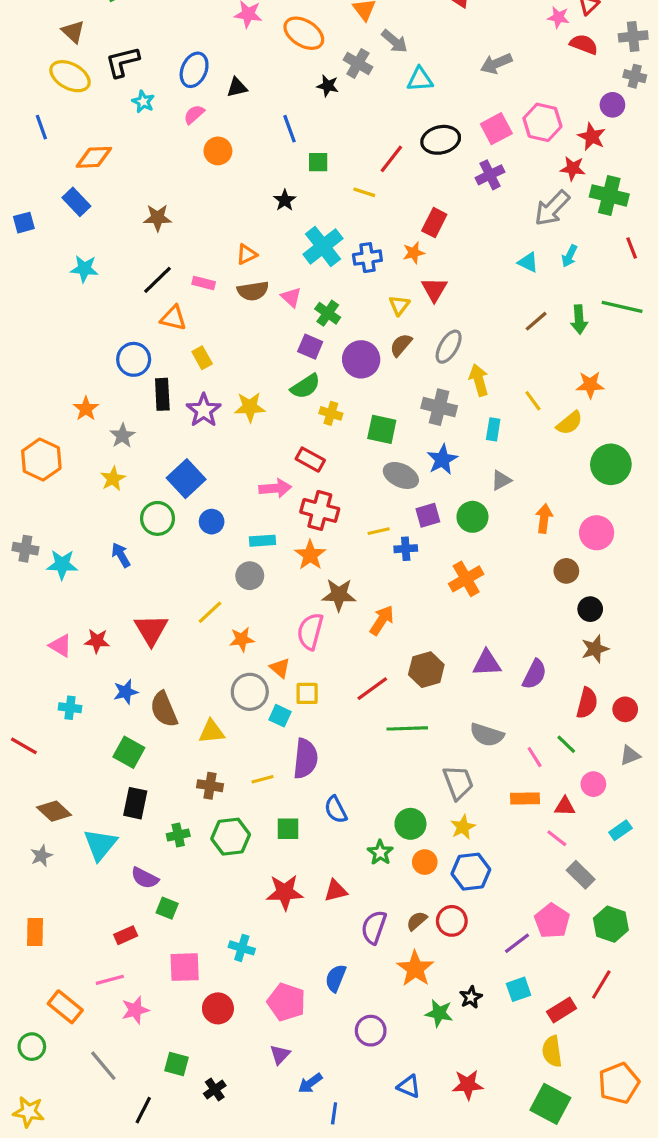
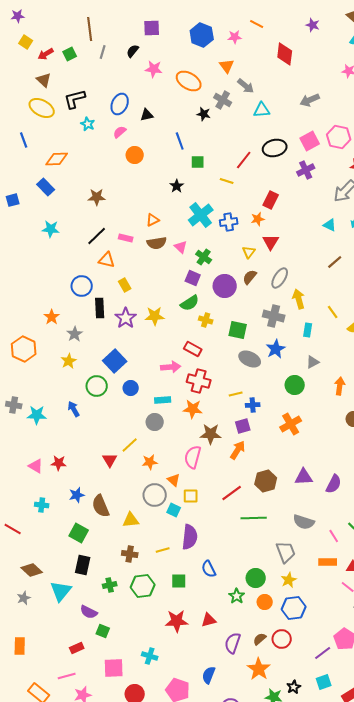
purple square: (428, 515) -> (243, 426), moved
orange star: (310, 555) -> (193, 409), turned -30
red triangle: (151, 630) -> (110, 460), moved, size x0.7

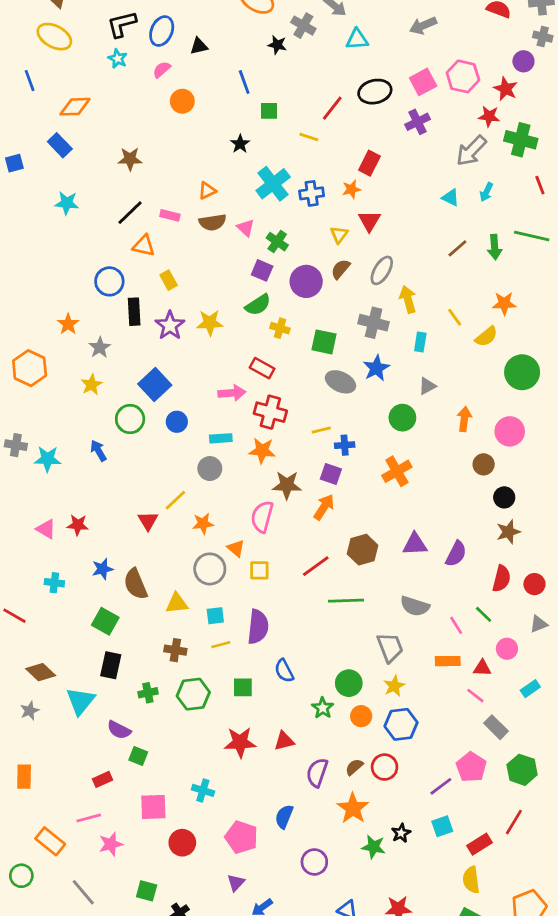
black L-shape: (75, 99) -> (122, 24), moved
purple square: (243, 426) -> (331, 474), turned 35
cyan square: (174, 510) -> (215, 616), moved, turned -32

